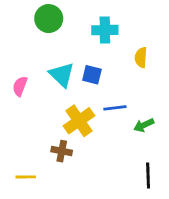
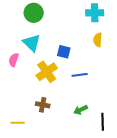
cyan cross: (105, 30) -> (95, 13), moved
cyan triangle: (62, 75) -> (32, 43), moved
yellow cross: (79, 121) -> (47, 72), moved
green arrow: (144, 125) -> (81, 110), moved

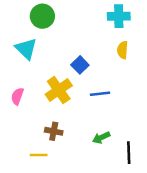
cyan triangle: (32, 43) -> (26, 49), moved
blue square: (64, 52) -> (80, 65), turned 32
pink semicircle: (14, 60) -> (17, 96), moved
yellow line: (18, 123) -> (39, 155), moved

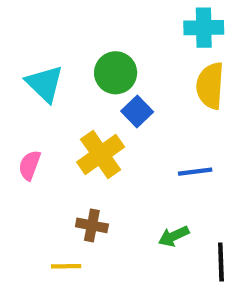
green circle: (42, 16) -> (116, 73), moved
yellow semicircle: (122, 50) -> (210, 86), size x1.5
blue line: (100, 94) -> (195, 172), moved

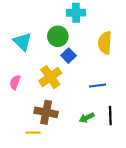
cyan cross: (204, 28) -> (76, 13), moved
brown cross: (92, 225) -> (46, 112), size x1.5
black line: (221, 262) -> (110, 116), moved

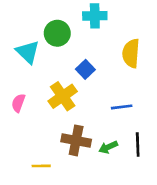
green circle: (58, 36) -> (57, 33), moved
brown cross: (46, 112) -> (76, 140), moved

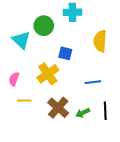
blue square: (85, 69) -> (65, 53), turned -32
brown cross: (76, 140) -> (58, 108), turned 30
yellow line: (41, 166) -> (24, 101), moved

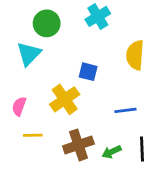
cyan cross: (72, 12) -> (98, 16), turned -30
green circle: (44, 26) -> (47, 23), moved
cyan triangle: (21, 40) -> (29, 54), turned 30
brown cross: (58, 108) -> (78, 145), turned 30

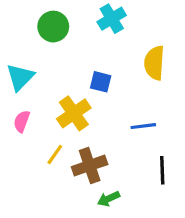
cyan triangle: (29, 54) -> (20, 77), moved
yellow line: (33, 135) -> (55, 154), moved, turned -54
green arrow: (112, 152) -> (109, 199), moved

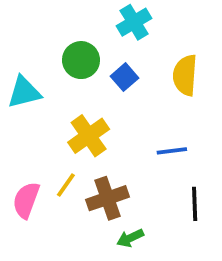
green circle: (53, 27) -> (81, 60), moved
cyan triangle: (20, 77) -> (24, 92), turned 32
blue square: (101, 82) -> (125, 77), moved, turned 35
pink semicircle: (22, 121) -> (26, 200), moved, size x1.4

